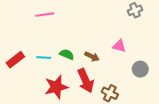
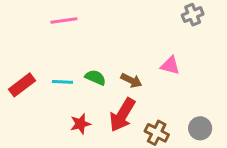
gray circle: (140, 69) -> (200, 128), moved
red arrow: (86, 81) -> (122, 115), turned 55
red star: (56, 87) -> (80, 124), size x0.6

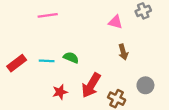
pink triangle: (170, 65) -> (115, 22), moved
brown arrow: (131, 80) -> (123, 52), moved, turned 48
gray circle: (200, 128) -> (145, 85), moved

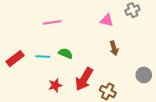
pink line: (48, 15) -> (52, 22), moved
gray circle: (145, 85) -> (144, 75), moved

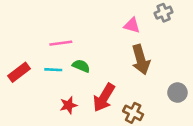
pink line: (52, 22) -> (61, 43), moved
brown arrow: (114, 48) -> (141, 60), size x1.6

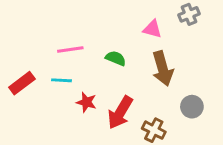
green semicircle: (81, 66) -> (116, 58), moved
gray circle: (177, 93) -> (192, 107), moved
red star: (68, 105) -> (86, 102), moved, turned 30

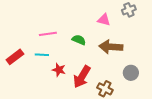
brown arrow: (163, 69) -> (111, 47), turned 110

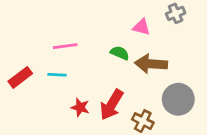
green semicircle: (79, 40) -> (120, 53), moved
red star: (59, 70) -> (80, 107), moved
gray circle: (131, 73) -> (178, 99), size x1.5

